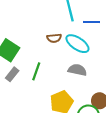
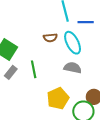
cyan ellipse: (77, 44) -> (73, 43), turned 30
green line: (36, 71) -> (34, 69), turned -30

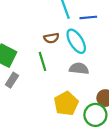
green line: (34, 69) -> (43, 61), moved

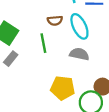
yellow pentagon: (66, 104) -> (63, 88), turned 30

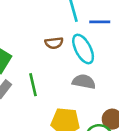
green line: (43, 43) -> (33, 85), moved

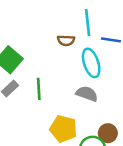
brown semicircle: (54, 43) -> (66, 40), moved

